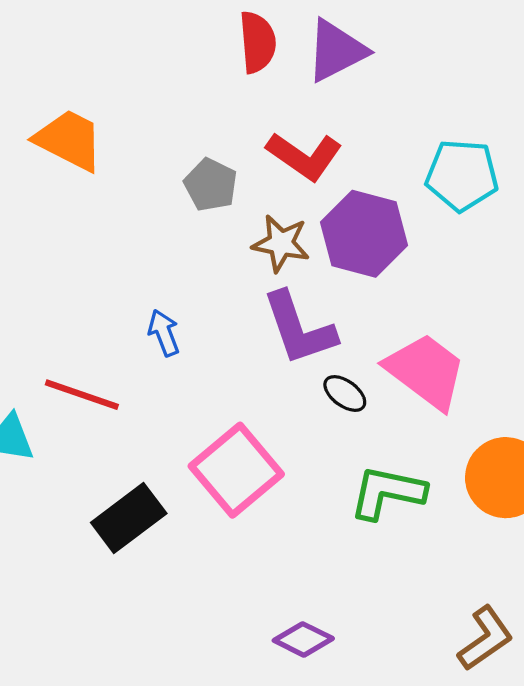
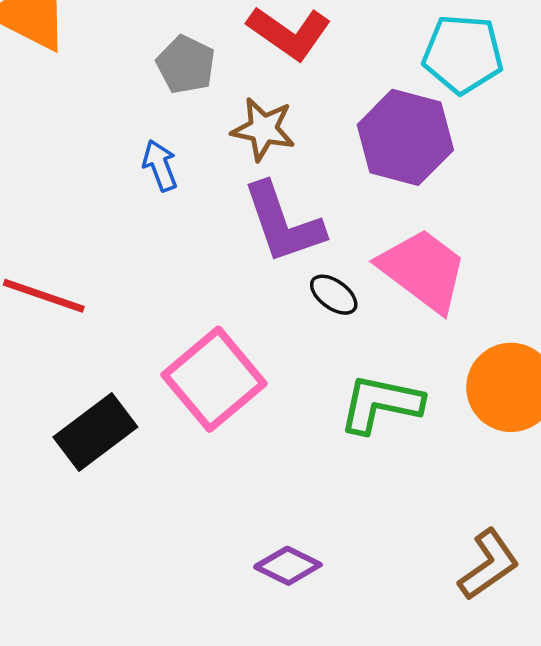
purple hexagon: (364, 234) -> (405, 137), moved
blue arrow: (164, 333) -> (160, 166), moved

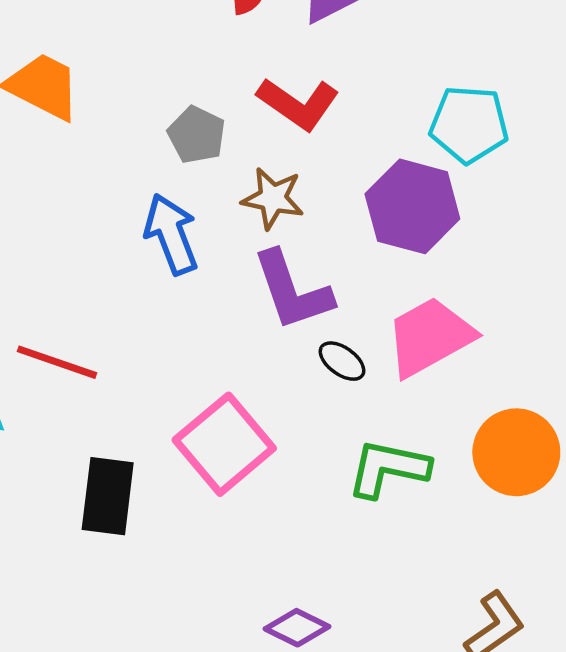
blue arrow: (160, 166) -> (171, 234), size x1.6
pink trapezoid: (423, 270) -> (430, 337), turned -66
black rectangle: (95, 432) -> (108, 496), turned -46

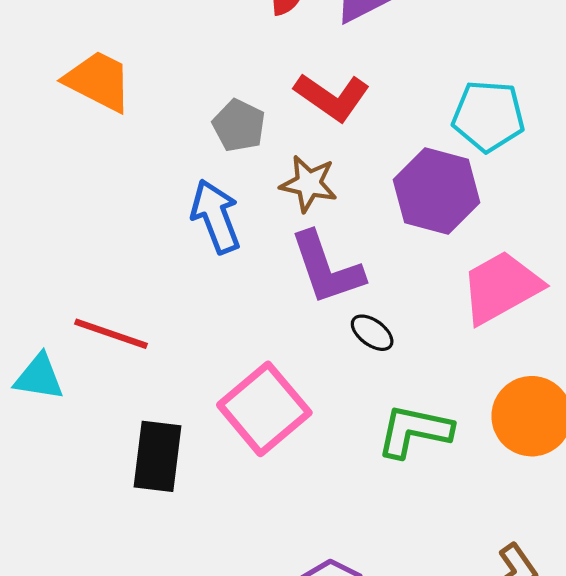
pink trapezoid: (430, 337) -> (501, 287), moved

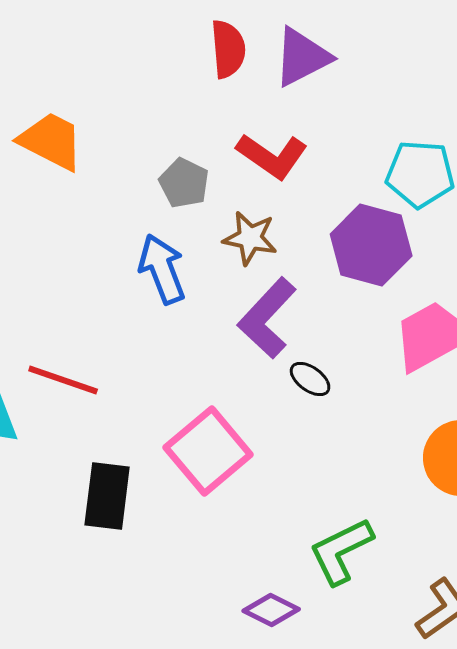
purple L-shape: (327, 268) -> (267, 318), turned 62
green L-shape: (414, 431) -> (341, 551), moved, turned -38

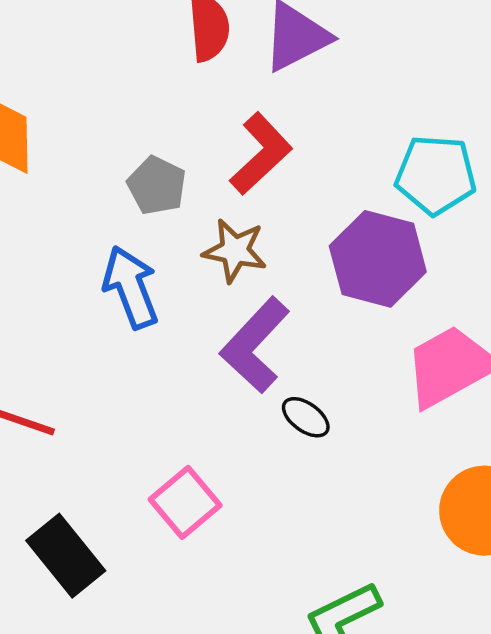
red L-shape: (272, 156) -> (261, 154), turned -78
pink square: (208, 451) -> (185, 502), size x0.7
black rectangle: (107, 496) -> (66, 556), turned -46

